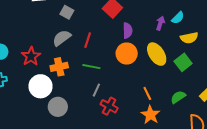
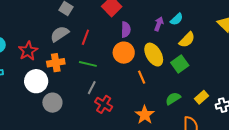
yellow semicircle: (189, 38) -> (187, 40), turned -36
orange line: (147, 93) -> (142, 77), moved

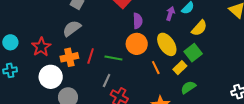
red line: (85, 37) -> (91, 56), moved
green line: (88, 64) -> (113, 58), moved
yellow rectangle: (201, 97) -> (180, 68), moved

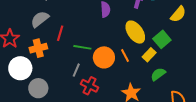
yellow semicircle: (199, 28) -> (178, 14), moved
orange circle: (137, 44) -> (104, 57), moved
red line: (91, 56) -> (60, 33), moved

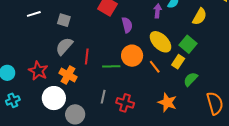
orange cross: (38, 48) -> (68, 75), turned -36
orange circle: (104, 57) -> (132, 56), moved
gray line: (76, 70) -> (103, 97), moved

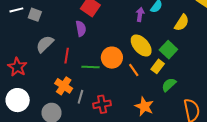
gray square: (64, 20) -> (35, 15), moved
purple semicircle: (127, 25) -> (81, 29), moved
orange cross: (68, 75) -> (64, 86), moved
white circle: (54, 98) -> (18, 100), moved
red cross: (125, 103) -> (102, 104), turned -30

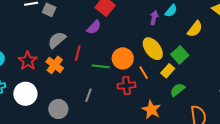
purple semicircle: (81, 29) -> (94, 27), turned 49
orange cross: (64, 86) -> (55, 65), moved
red cross: (102, 104) -> (127, 85), moved

